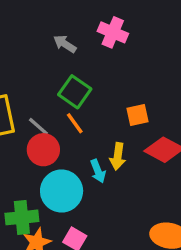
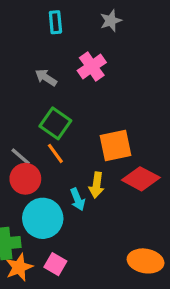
pink cross: (113, 32) -> (92, 66), turned 32
orange square: (138, 115) -> (115, 146), size x1.5

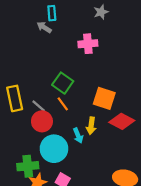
cyan rectangle: (55, 22) -> (52, 13), moved
pink cross: (92, 66) -> (88, 44), turned 30
gray arrow: (46, 78) -> (44, 27), moved
orange square: (115, 146) -> (104, 98), turned 30

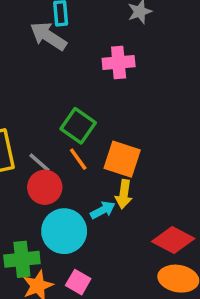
gray arrow: (44, 27) -> (48, 36), size x1.5
orange square: (104, 98) -> (122, 159), moved
red diamond: (122, 121) -> (173, 240), moved
cyan arrow: (78, 136) -> (103, 210), turned -96

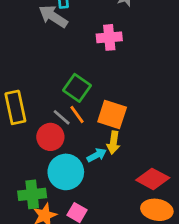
gray line: (40, 163) -> (62, 117), moved

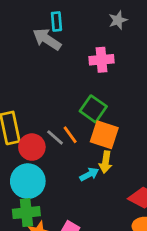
green square: (77, 88) -> (93, 109), moved
red circle: (50, 137) -> (32, 147), moved
cyan circle: (66, 172) -> (28, 181), moved

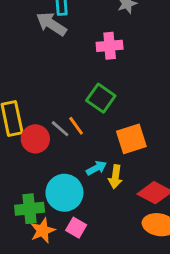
orange square: (104, 135) -> (131, 139), moved, turned -36
yellow arrow: (106, 162) -> (115, 177), moved
cyan circle: (28, 181) -> (64, 193), moved

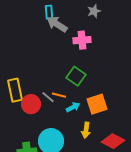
gray arrow: (51, 24) -> (57, 24), moved
orange line: (76, 126) -> (59, 95), turned -40
cyan arrow: (96, 168) -> (73, 107), moved

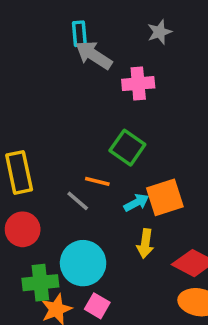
gray line: (48, 97) -> (78, 201), moved
red circle: (31, 104) -> (23, 229), moved
cyan arrow: (73, 107) -> (136, 203), moved

